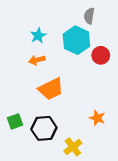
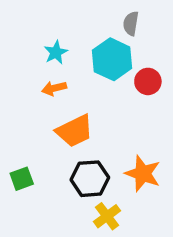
orange star: (97, 118) -> (143, 174), size x1.5
black hexagon: (44, 128) -> (90, 179), moved

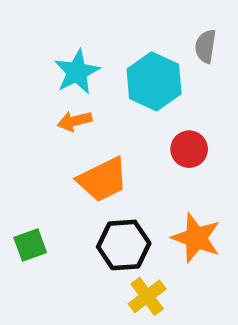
gray semicircle: (131, 23) -> (205, 46), moved
cyan star: (56, 52) -> (77, 72), size x1.4
red circle: (148, 81) -> (189, 149), moved

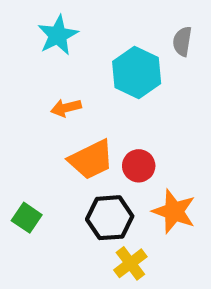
cyan star: (77, 72) -> (58, 35), moved
red circle: (189, 149) -> (139, 166), moved
green square: (30, 245) -> (27, 218), turned -36

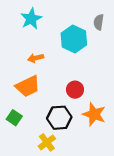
orange trapezoid: (91, 160) -> (28, 86), moved
yellow cross: (130, 263) -> (47, 142), moved

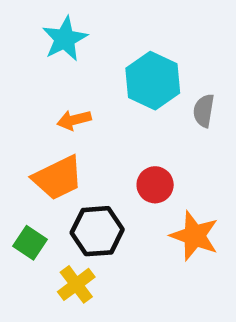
gray semicircle: (99, 22) -> (204, 111), moved
black hexagon: (59, 118) -> (97, 231), moved
yellow cross: (47, 142) -> (76, 284), moved

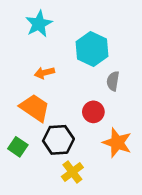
gray semicircle: (204, 111) -> (113, 81), moved
orange trapezoid: (58, 178) -> (35, 108), turned -120
yellow cross: (76, 284) -> (72, 172), moved

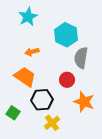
gray semicircle: (113, 81) -> (81, 58), size x1.5
green square: (18, 147) -> (13, 113), moved

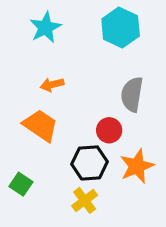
cyan hexagon: (66, 35) -> (121, 27), moved
black hexagon: (42, 100) -> (90, 163), moved
orange star: (84, 102) -> (137, 166), turned 30

